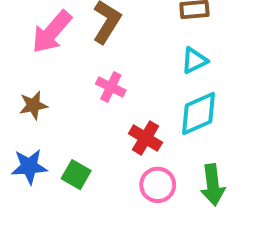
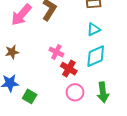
pink cross: (111, 87) -> (56, 52), moved
green square: (76, 175) -> (30, 96), moved

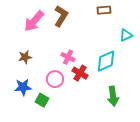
cyan triangle: (94, 29) -> (126, 35), moved
pink circle: (75, 92) -> (55, 79), moved

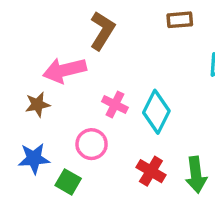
pink arrow: (34, 21) -> (65, 70), moved, turned 35
cyan diamond: (106, 61) -> (156, 112), moved, turned -40
red cross: (80, 73) -> (151, 171), moved

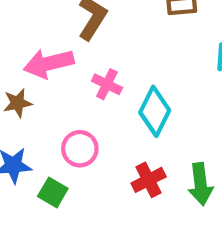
pink cross: (115, 104) -> (107, 84), moved
red cross: (151, 171) -> (149, 180), turned 32

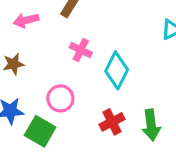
pink arrow: (49, 63) -> (26, 20), moved, size x0.7
green square: (53, 192) -> (40, 131), size x1.4

